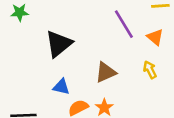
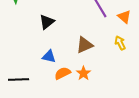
black triangle: (59, 44) -> (47, 22), size x0.7

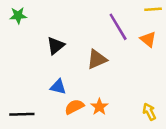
yellow arrow: (120, 43) -> (149, 112), moved
brown triangle: (85, 45) -> (97, 59), moved

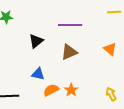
purple line: (118, 27) -> (70, 25), moved, turned -60
orange triangle: (148, 39) -> (110, 49), moved

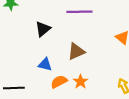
brown triangle: (69, 52) -> (76, 52), moved

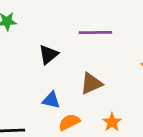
orange star: (80, 82) -> (112, 122), moved

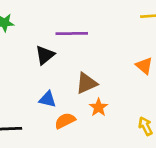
purple line: (95, 32) -> (72, 34), moved
orange star: (112, 122) -> (99, 107), moved

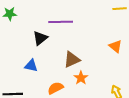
blue triangle: (48, 99) -> (31, 66), moved

